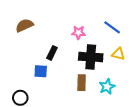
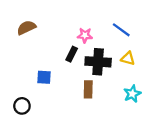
black rectangle: (52, 53) -> (72, 54), moved
cyan star: (107, 87) -> (132, 94), moved

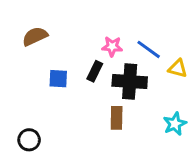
blue line: (121, 30) -> (149, 49), moved
yellow triangle: (128, 58) -> (178, 68), moved
blue square: (44, 77) -> (58, 79), moved

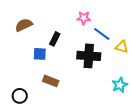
pink star: (112, 47) -> (84, 18), moved
black rectangle: (95, 71) -> (55, 39), moved
brown rectangle: (117, 118) -> (51, 81), moved, turned -70

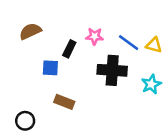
pink star: (84, 18) -> (95, 36), moved
yellow triangle: (122, 47) -> (154, 45), moved
cyan star: (120, 85) -> (151, 84), moved

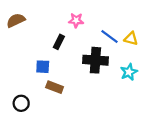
brown semicircle: (30, 31) -> (16, 20), moved
pink star: (95, 36) -> (76, 20), moved
blue square: (50, 68) -> (43, 67), moved

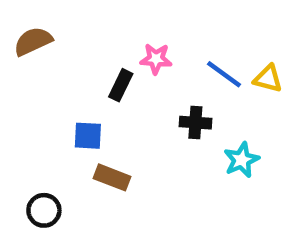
pink star: (76, 20) -> (156, 59), moved
black cross: (95, 60) -> (195, 123), size x0.6
cyan star: (129, 72) -> (242, 160), moved

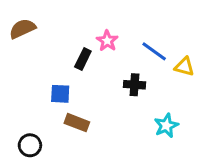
pink star: (156, 59) -> (107, 41), turned 30
yellow triangle: (268, 79) -> (184, 67), moved
cyan star: (242, 160) -> (166, 126), moved

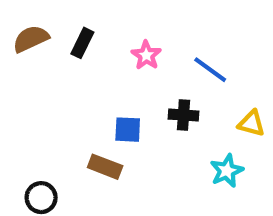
black rectangle: (83, 59) -> (82, 43), moved
yellow triangle: (184, 67) -> (251, 123), moved
blue square: (60, 94) -> (128, 130), moved

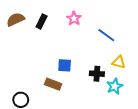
pink star: (146, 55) -> (74, 18), moved
black cross: (183, 115) -> (97, 74), moved
yellow triangle: (251, 123) -> (119, 62), moved

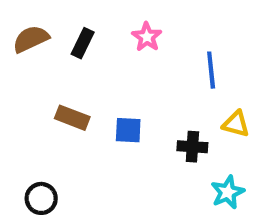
blue line: (106, 35) -> (211, 70), turned 48
brown rectangle: (53, 84) -> (72, 118), moved
cyan star: (115, 86) -> (228, 192), moved

